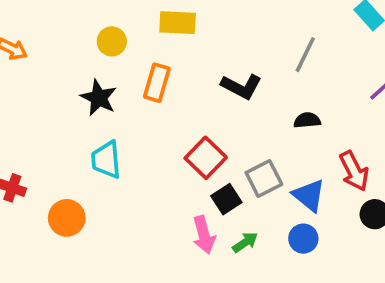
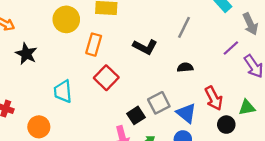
yellow circle: (112, 41) -> (66, 19), size x1.5
black star: (99, 98) -> (26, 54), moved
red square: (206, 158) -> (106, 78), moved

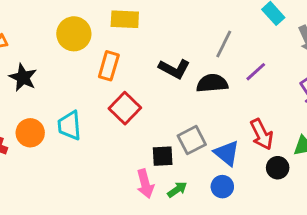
purple line: (231, 48) -> (256, 72), moved
black semicircle: (185, 67) -> (212, 83), moved, size x1.5
black square: (136, 115) -> (163, 156), turned 30
orange circle: (39, 127) -> (30, 133), moved

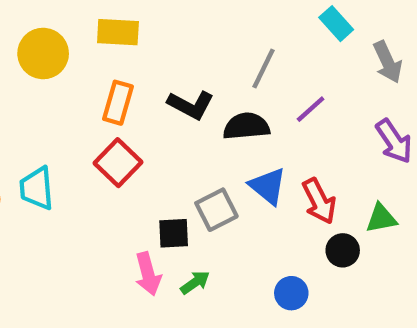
orange rectangle: (109, 66) -> (118, 103), moved
blue triangle: (227, 153) -> (268, 186), moved
blue circle: (222, 187) -> (291, 293), moved

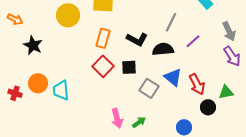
gray arrow: (388, 62) -> (229, 31), moved
cyan trapezoid: (37, 188) -> (61, 90), moved
gray square: (216, 210) -> (149, 88), turned -30
black square: (174, 233) -> (129, 67), moved

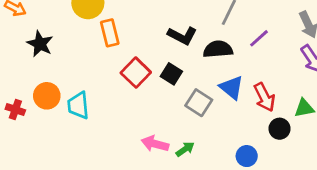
orange rectangle: (103, 38) -> (110, 33), moved, turned -30
black square: (129, 67) -> (171, 74), turned 35
pink arrow: (117, 118) -> (155, 144), turned 120

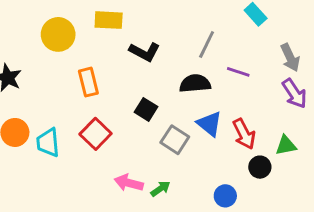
orange rectangle: (110, 33) -> (88, 82), moved
black L-shape: (182, 36) -> (145, 52), moved
purple line: (259, 38) -> (238, 72), turned 60
red square: (136, 73) -> (96, 134), moved

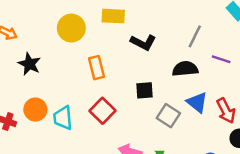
black square: (146, 109) -> (144, 90), turned -36

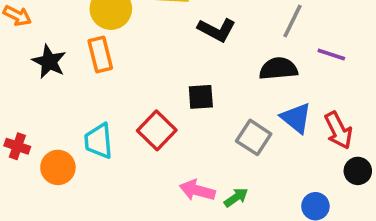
orange rectangle: (96, 68) -> (100, 55), moved
black square: (144, 90) -> (201, 97), moved
orange circle: (35, 110) -> (58, 167), moved

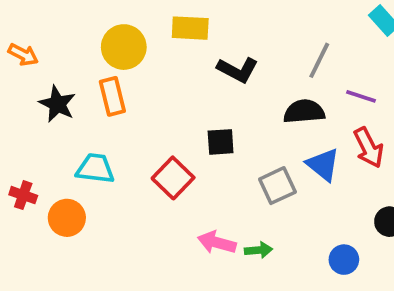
red arrow: (338, 130) -> (369, 148), moved
gray square: (254, 137) -> (277, 186), turned 32
cyan trapezoid: (98, 141) -> (95, 168), moved, turned 102
green arrow: (236, 197) -> (259, 250), turned 30

